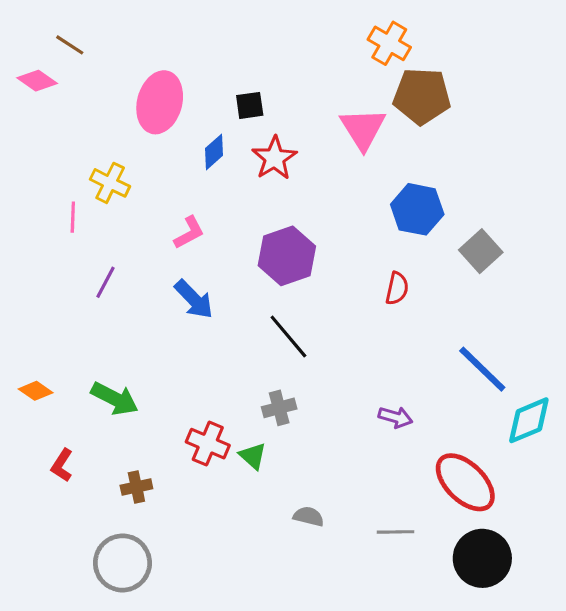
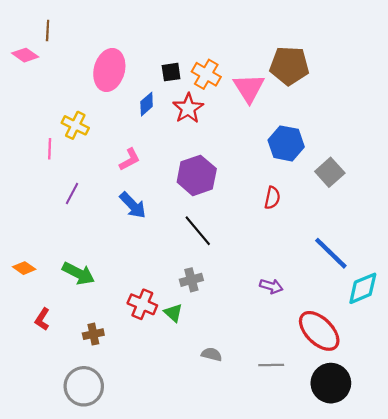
orange cross: (389, 43) -> (206, 74), moved
brown line: (70, 45) -> (48, 31), turned 60

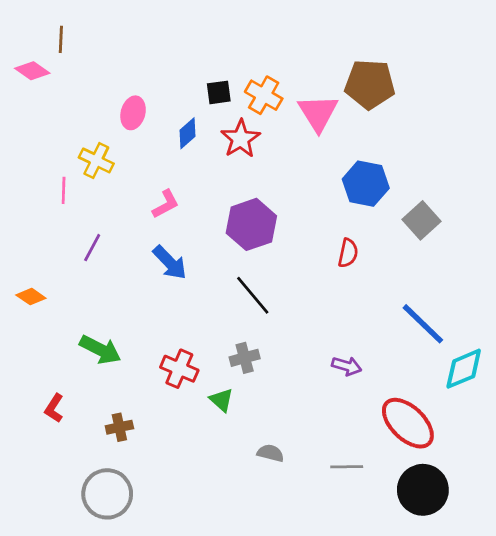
pink ellipse: (109, 70) -> (133, 113), moved, size x0.6
orange diamond: (24, 268) -> (31, 297), moved
red cross: (142, 304) -> (179, 369), moved

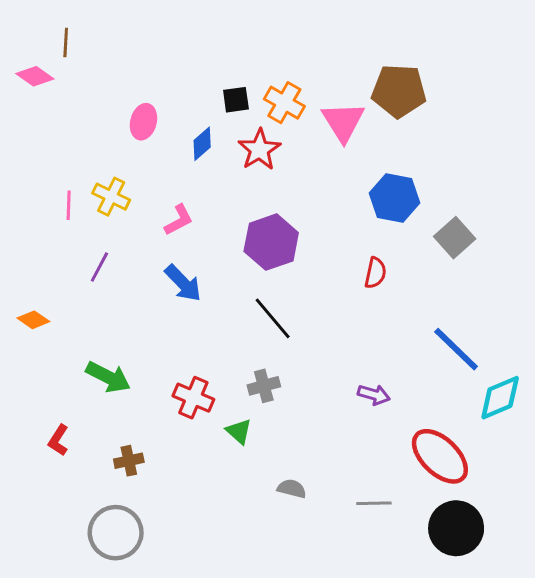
yellow cross: (96, 160) -> (111, 197), moved

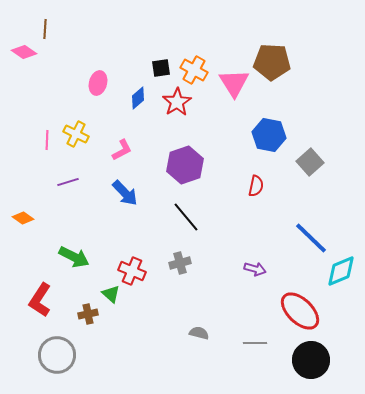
purple line: (99, 267) -> (68, 182), turned 45
green triangle: (239, 431) -> (111, 294), moved
red L-shape: (58, 440) -> (40, 300), size x1.6
gray circle: (116, 533) -> (57, 355), moved

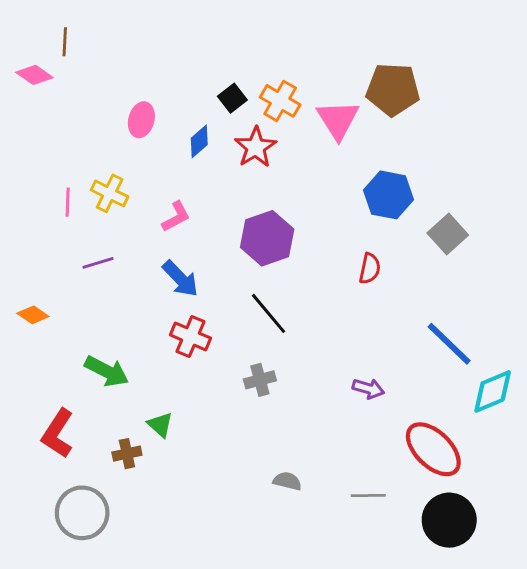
black square: (161, 68) -> (232, 98), turned -30
red cross: (132, 271) -> (191, 337), moved

